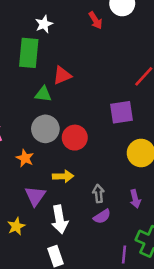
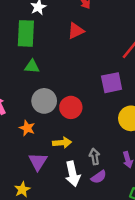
red triangle: (62, 75) -> (76, 31), moved
green triangle: (43, 94) -> (32, 66), moved
white arrow: (60, 219) -> (73, 174), moved

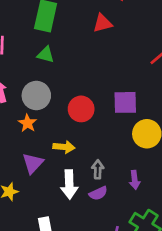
purple square: (112, 83) -> (125, 102), moved
gray circle: (44, 101) -> (36, 95), moved

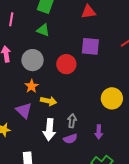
purple square: (125, 102) -> (90, 46), moved
red circle: (81, 109) -> (66, 64), moved
orange star: (27, 123) -> (32, 86), moved
purple triangle: (33, 163) -> (24, 110), turned -36

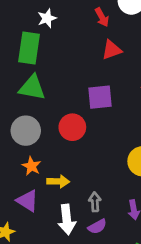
red triangle: (88, 12) -> (112, 50), moved
green triangle: (43, 30) -> (32, 88), size x1.5

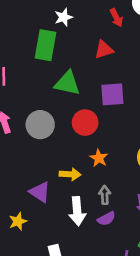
red triangle: (112, 50) -> (104, 50), moved
green triangle: (32, 88) -> (67, 83), moved
orange star: (31, 166) -> (99, 158), moved

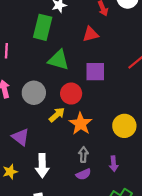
orange star: (99, 158) -> (81, 124), size x1.5
yellow arrow: (70, 174) -> (57, 115), moved, turned -49
purple triangle: (40, 192) -> (21, 137), moved
white arrow: (77, 211) -> (42, 166), moved

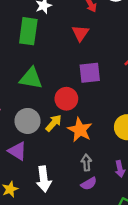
red triangle: (91, 34) -> (80, 33), turned -35
green triangle: (59, 60) -> (31, 78), moved
gray circle: (34, 93) -> (27, 121), moved

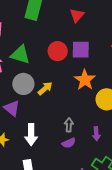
green triangle: (31, 78) -> (20, 55), moved
red circle: (66, 99) -> (58, 51), moved
orange star: (80, 130) -> (85, 80), moved

